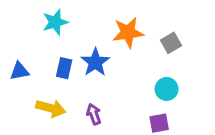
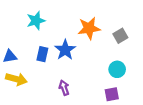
yellow arrow: (51, 108) -> (16, 79), moved

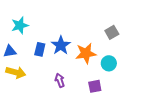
cyan star: (36, 21) -> (20, 25), moved
orange star: (89, 28) -> (86, 53), moved
purple square: (112, 94) -> (95, 86), moved

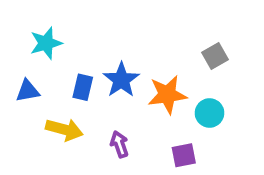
yellow arrow: (16, 72) -> (64, 130), moved

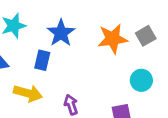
blue star: (121, 80) -> (61, 33), moved
orange star: (167, 95) -> (113, 39), moved

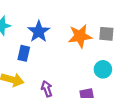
gray square: (146, 36) -> (106, 34), turned 35

